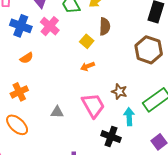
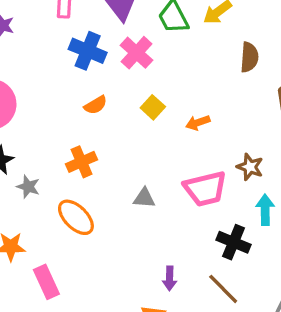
brown semicircle: (105, 26) -> (249, 57), moved
yellow square: (87, 41) -> (153, 107), moved
pink trapezoid: (93, 105) -> (205, 189), turned 104

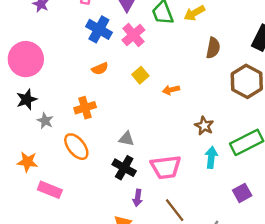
pink trapezoid: (205, 189) -> (166, 167), moved
black cross: (233, 242) -> (124, 168), moved
pink rectangle: (46, 282) -> (50, 190), turned -50

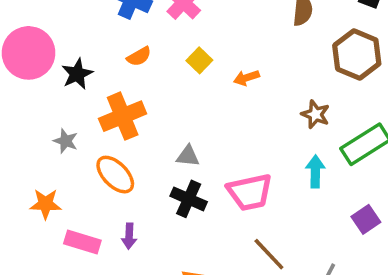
black star: (27, 99) -> (77, 74), moved
orange cross: (85, 108) -> (123, 116), size x1.4
brown star: (204, 126) -> (315, 114), moved
purple arrow: (138, 198) -> (129, 236), moved

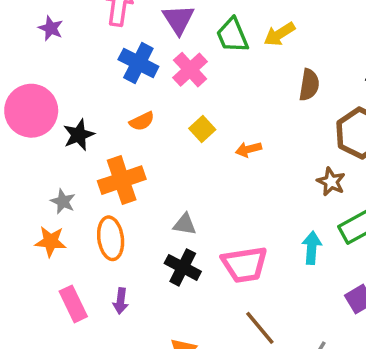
brown star: (315, 114) -> (331, 182), moved
orange ellipse: (115, 175) -> (111, 238), turned 33
orange star: (46, 204) -> (51, 241), moved
pink rectangle: (82, 242) -> (73, 304), turned 44

